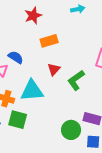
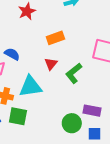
orange rectangle: (49, 41) -> (55, 38), moved

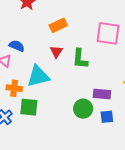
green L-shape: (74, 73) -> (80, 59), turned -40

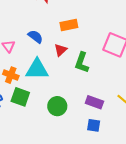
blue semicircle: (17, 46) -> (35, 37), moved
green circle: (83, 109) -> (57, 106), moved

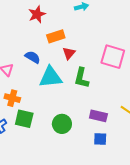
orange rectangle: (69, 25) -> (56, 36), moved
red triangle: (61, 50) -> (69, 53), moved
cyan triangle: (37, 69) -> (51, 77), moved

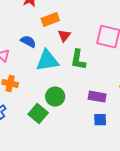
green square: (24, 119) -> (38, 114), moved, turned 30
green circle: (62, 124) -> (55, 97), moved

